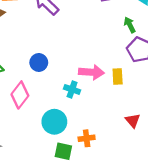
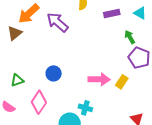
yellow rectangle: (118, 76) -> (122, 82), turned 40
cyan cross: (72, 89) -> (85, 108), moved

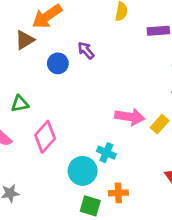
purple arrow: (57, 22) -> (86, 50), moved, size x0.6
blue circle: (54, 73) -> (58, 63), moved

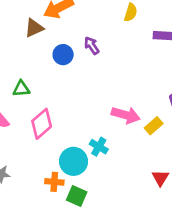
orange cross: (118, 193) -> (54, 182), moved

